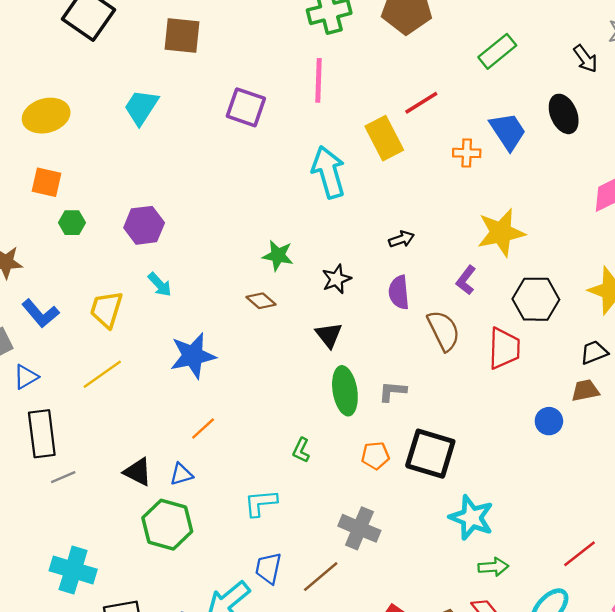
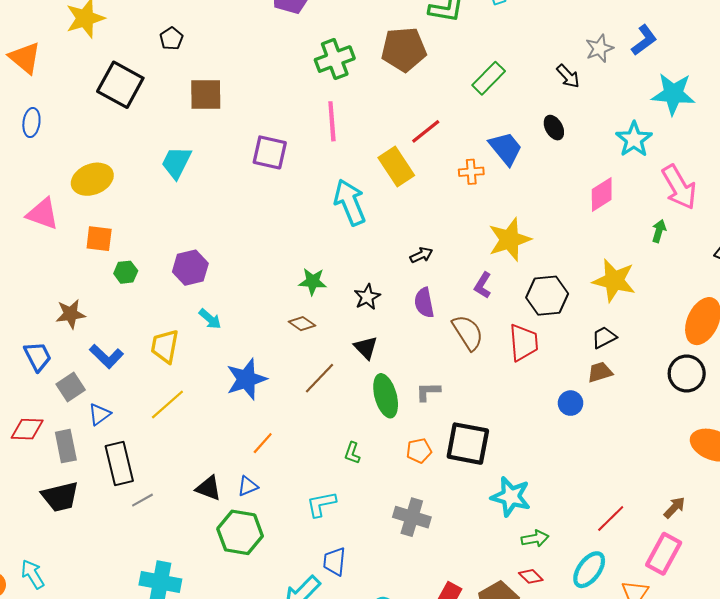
black ellipse: (564, 114) -> (554, 128), size x0.7
brown line: (321, 577) -> (319, 378), moved

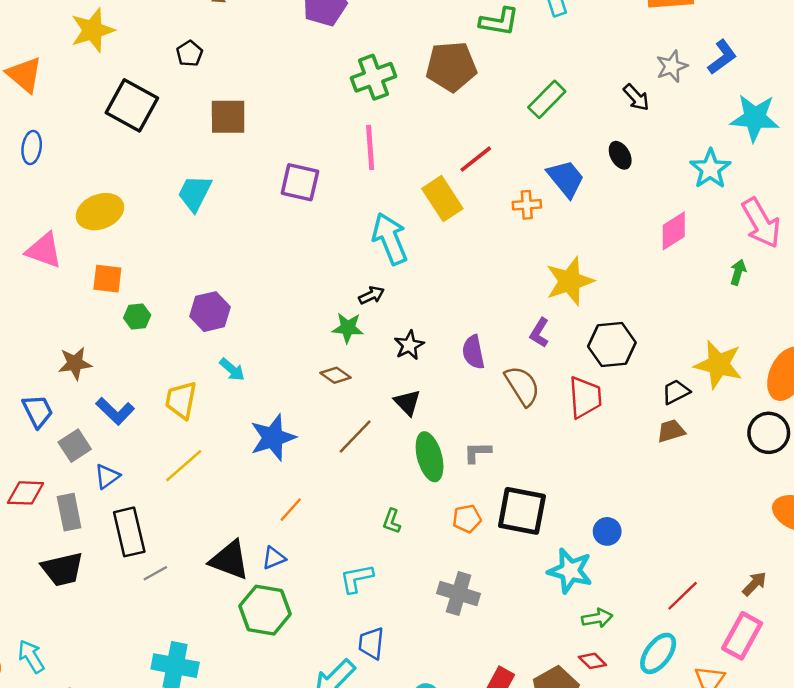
black arrow: (421, 255) -> (371, 295), moved
yellow star: (614, 281) -> (718, 365), moved
blue circle: (571, 403) -> (607, 531), moved
black triangle: (208, 488) -> (230, 560), size x1.4

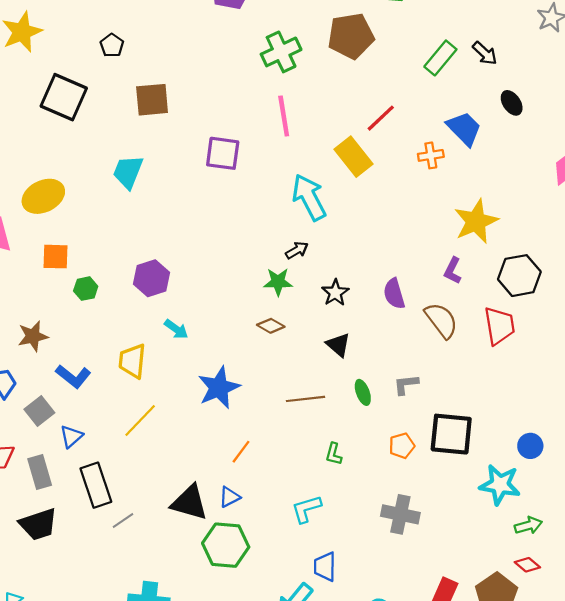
black arrow: (636, 97) -> (485, 53), moved
brown line: (355, 437) -> (305, 399), moved, turned 45
green ellipse: (430, 457) -> (363, 392), size x0.6

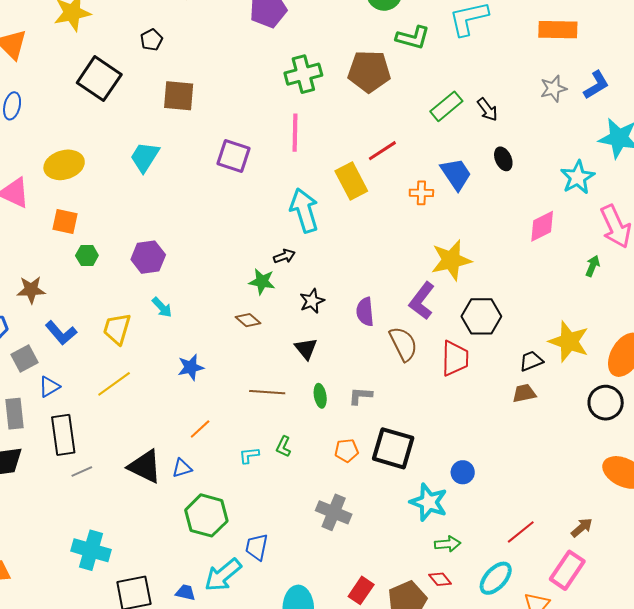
purple L-shape: (453, 271) -> (422, 301), size x1.5
blue star: (219, 388) -> (191, 367), size x0.7
cyan L-shape: (306, 509) -> (249, 455), moved, size x0.7
green hexagon: (226, 545) -> (206, 515), moved

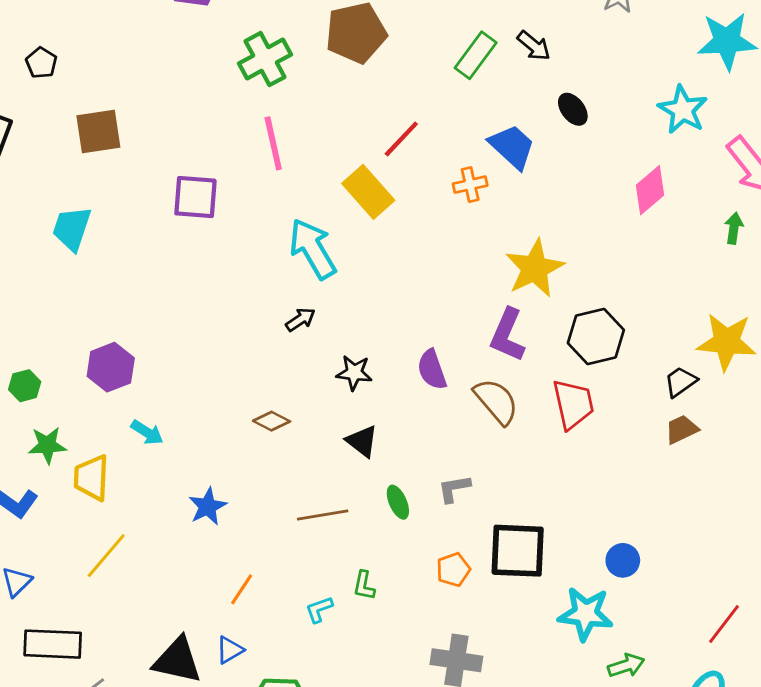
green star: (262, 282) -> (47, 445), moved
black star: (312, 301) -> (354, 373), turned -30
black rectangle: (63, 435) -> (53, 644), turned -66

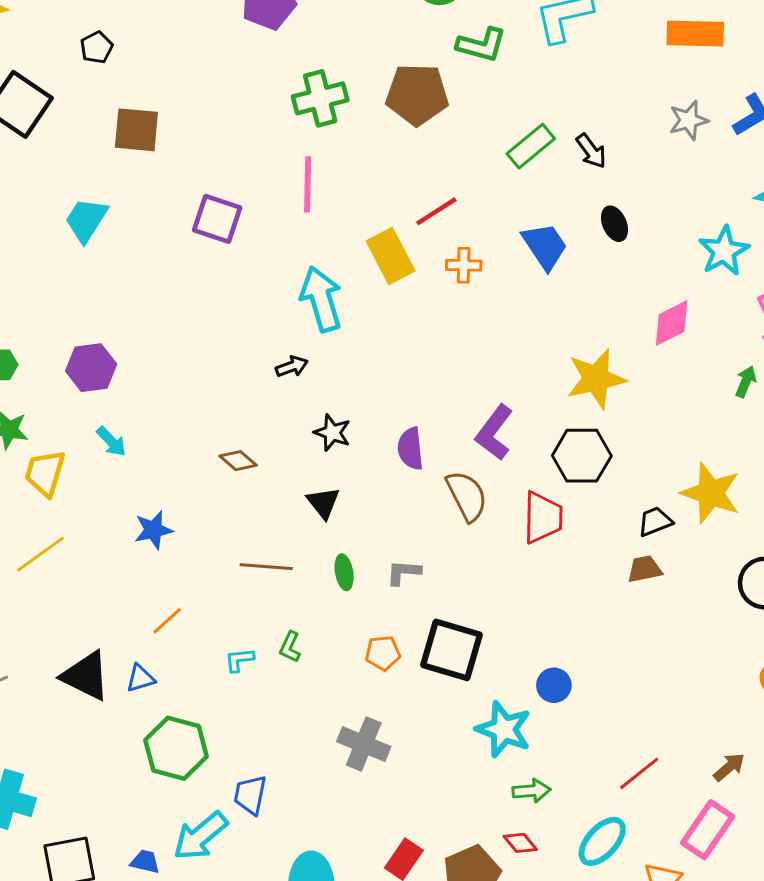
orange cross: (470, 185) -> (464, 265), moved
yellow star: (535, 268) -> (596, 379), moved

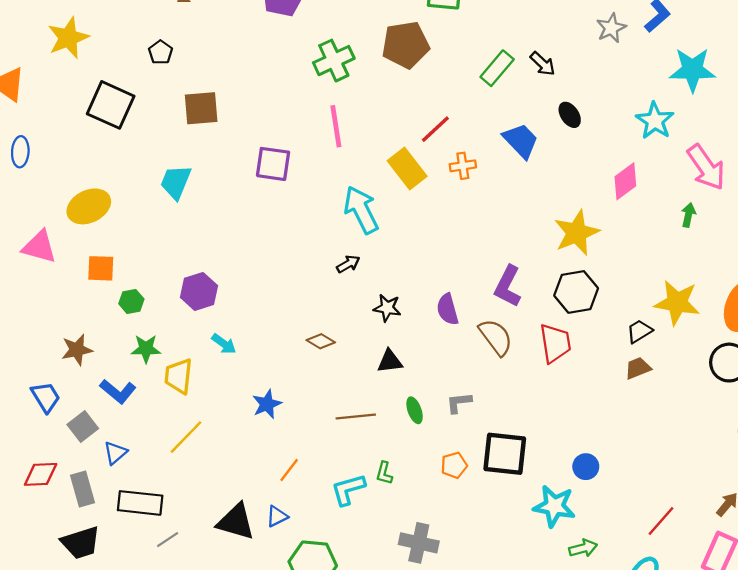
black triangle: (323, 503) -> (390, 361), turned -48
cyan L-shape: (239, 660) -> (348, 489), size x1.6
gray cross: (364, 744) -> (419, 543), moved

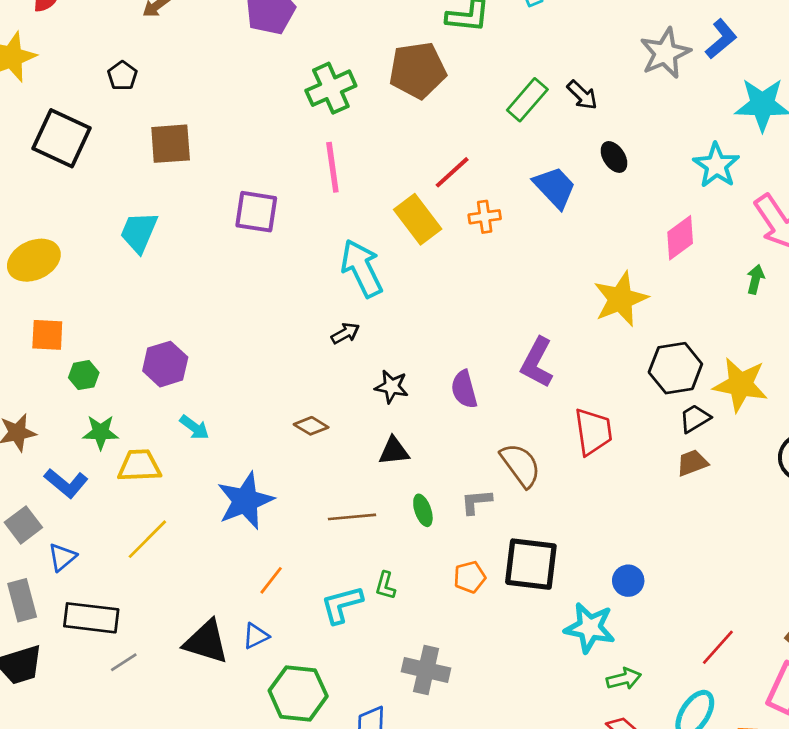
gray star: (611, 28) -> (665, 53), size x1.4
black hexagon: (576, 292) -> (675, 368), moved
brown semicircle: (496, 337) -> (521, 465), moved
yellow trapezoid: (179, 376) -> (139, 466), turned 81
blue star: (267, 404) -> (245, 501), size x1.6

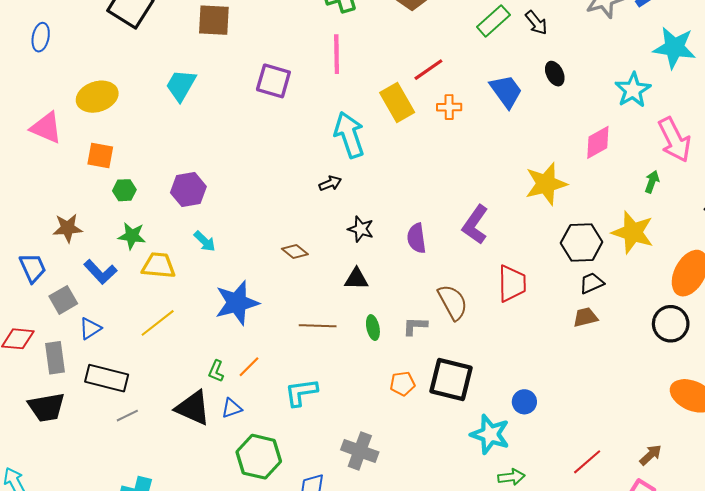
yellow star: (740, 385) -> (633, 232), moved
green L-shape: (385, 586) -> (216, 371), moved

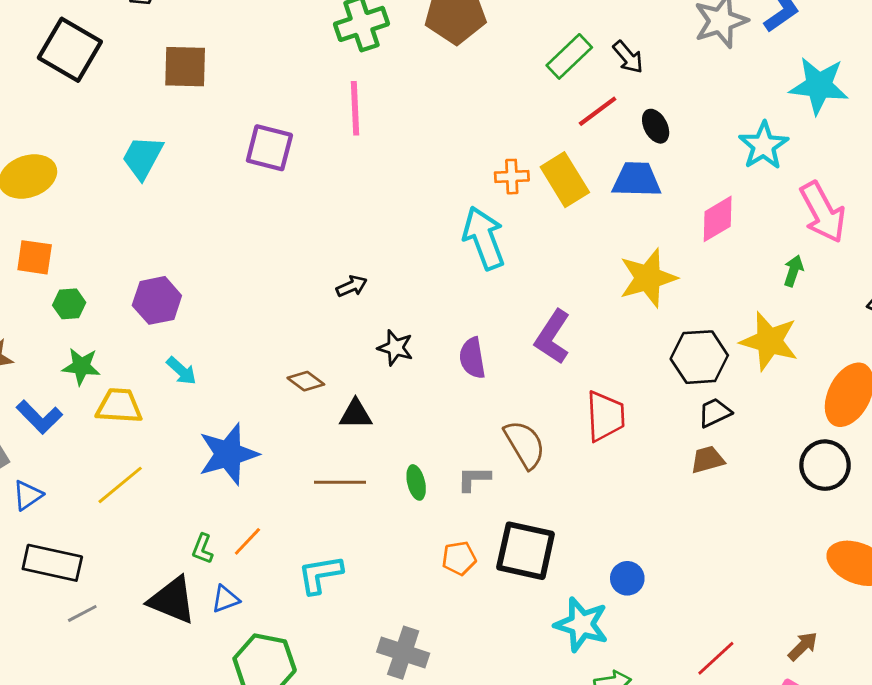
red line: (428, 70) -> (598, 111), moved
blue trapezoid: (506, 91) -> (637, 180), moved, turned -51
yellow rectangle: (397, 102) -> (565, 180), moved
cyan arrow: (349, 135) -> (484, 238), moved
black triangle: (356, 279) -> (356, 414), moved

